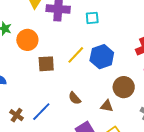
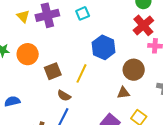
yellow line: (76, 55) -> (82, 73), moved
brown semicircle: (75, 98) -> (64, 96), moved

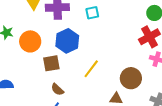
blue hexagon: (104, 47) -> (67, 41), moved
yellow line: (82, 73) -> (91, 69), moved

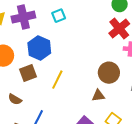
yellow line: (91, 69) -> (57, 80), moved
brown semicircle: (57, 89) -> (15, 99), moved

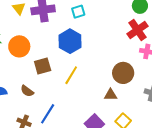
blue hexagon: (39, 48) -> (70, 41), moved

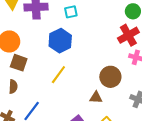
brown square: (43, 66) -> (19, 63), moved, turned 30
brown semicircle: (27, 91) -> (13, 87), turned -128

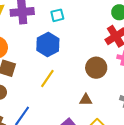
brown circle: (110, 77) -> (96, 68), moved

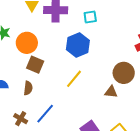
brown triangle: (86, 100) -> (111, 92), moved

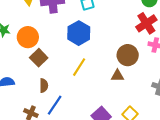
brown square: (35, 65) -> (39, 58), turned 30
brown semicircle: (28, 88) -> (44, 86), moved

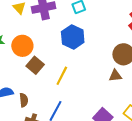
yellow line: (79, 67) -> (62, 76), moved
brown semicircle: (44, 86) -> (24, 100), moved

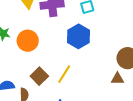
brown square: (35, 65) -> (39, 76), moved

